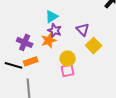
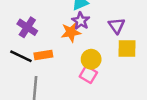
purple cross: (25, 42) -> (27, 27), moved
yellow square: (94, 46) -> (127, 48), turned 35
pink square: (68, 71) -> (88, 74), turned 32

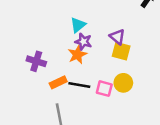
yellow square: (127, 48) -> (121, 51), moved, turned 30
black line: (21, 56) -> (79, 85), moved
yellow circle: (91, 59) -> (123, 83), moved

